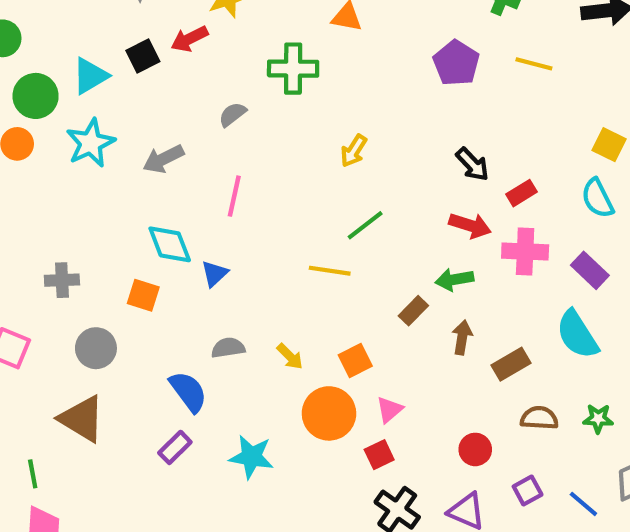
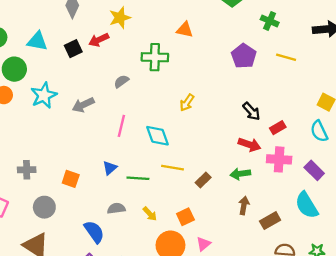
cyan triangle: (90, 76) -> (37, 41), moved, turned 40
green line: (365, 225) -> (138, 178), moved, turned 40
cyan diamond: (170, 244) -> (157, 136), moved
brown rectangle: (413, 311) -> (203, 180), moved

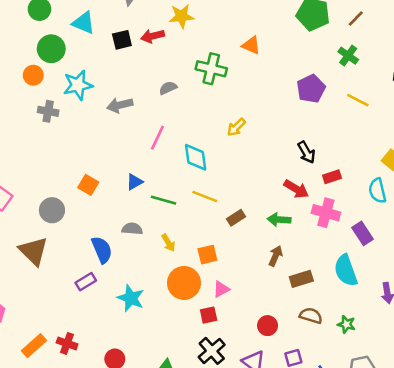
gray cross: (27, 170) -> (48, 111), moved

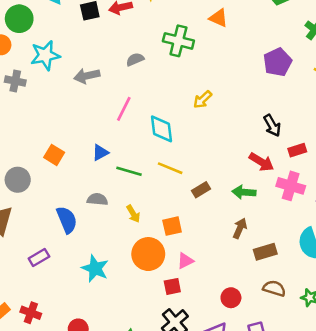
purple rectangle: (86, 282) -> (39, 258), moved

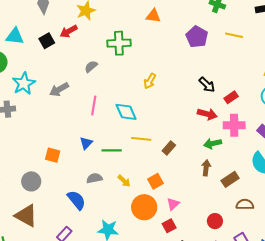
orange triangle: (219, 18) -> (153, 16), moved
green arrow: (244, 192) -> (213, 144), moved

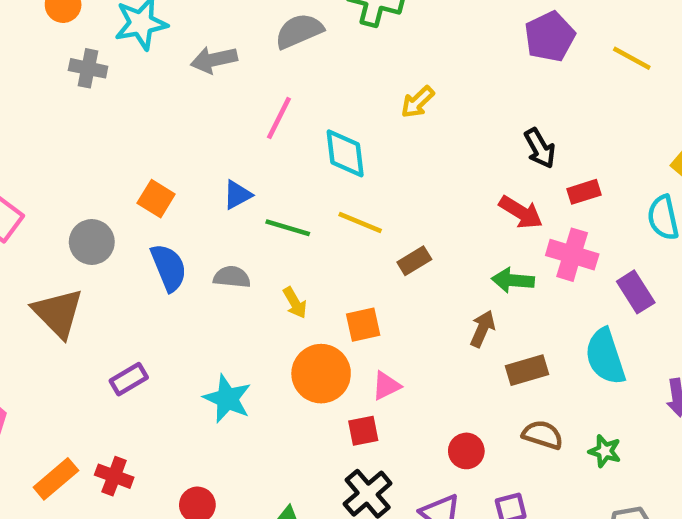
gray semicircle: (91, 66) -> (299, 31), size x1.5
blue semicircle: (76, 200) -> (169, 267), moved

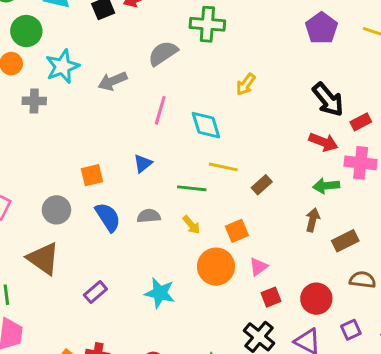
black arrow: (540, 148) -> (328, 100), size x1.4
orange square: (156, 199) -> (92, 175), turned -35
green line: (288, 228) -> (192, 188), moved
red square: (363, 431) -> (271, 297), moved
red circle: (466, 451) -> (316, 299), size x1.4

